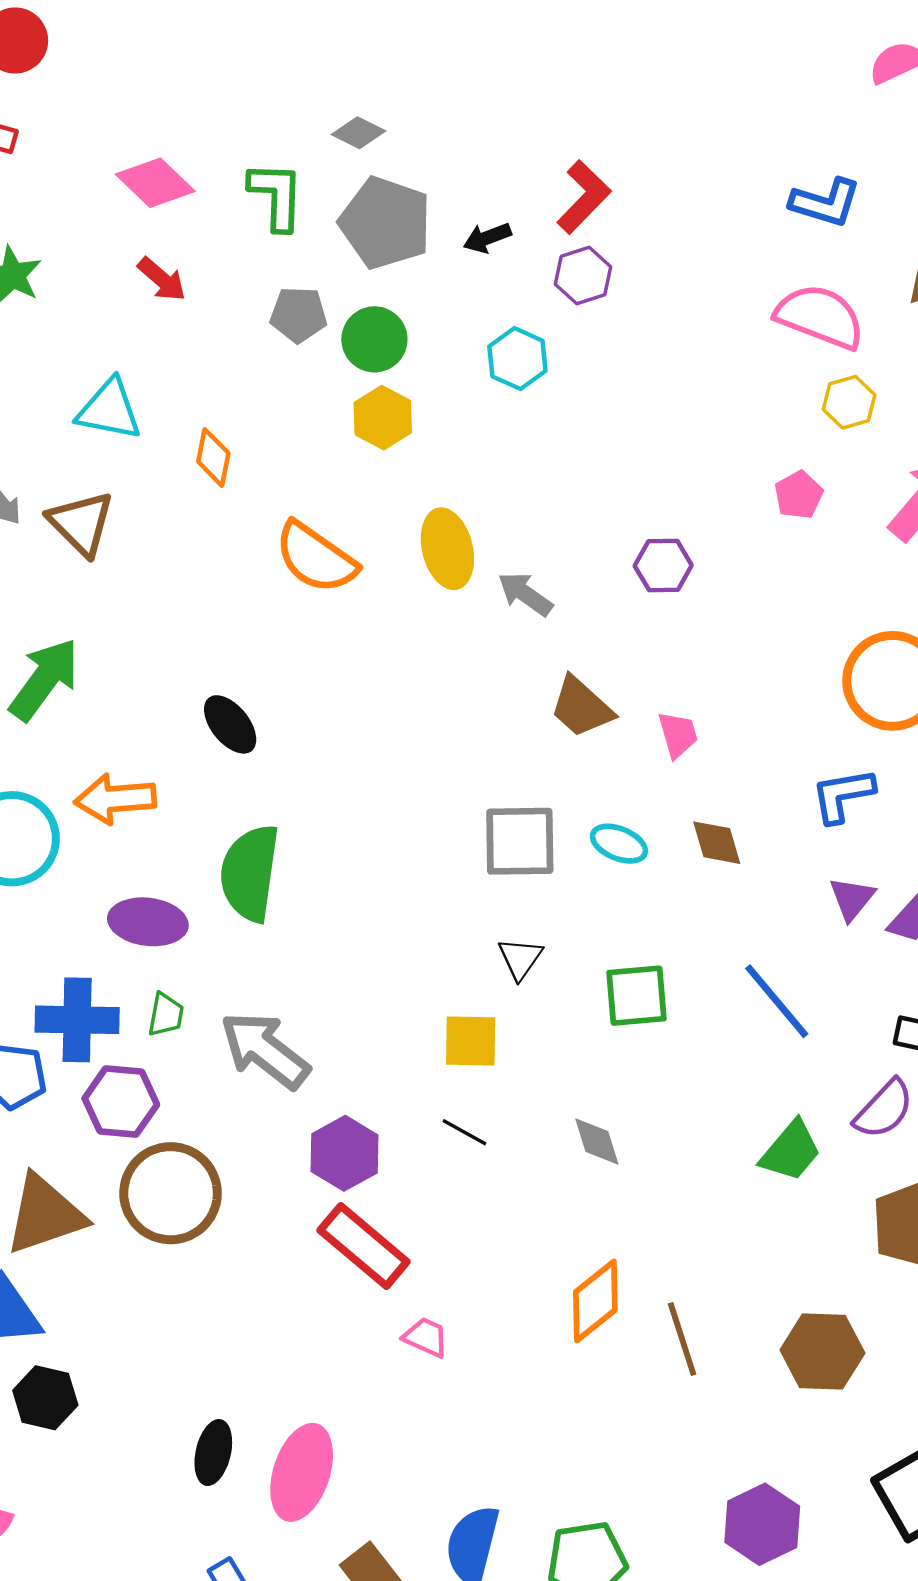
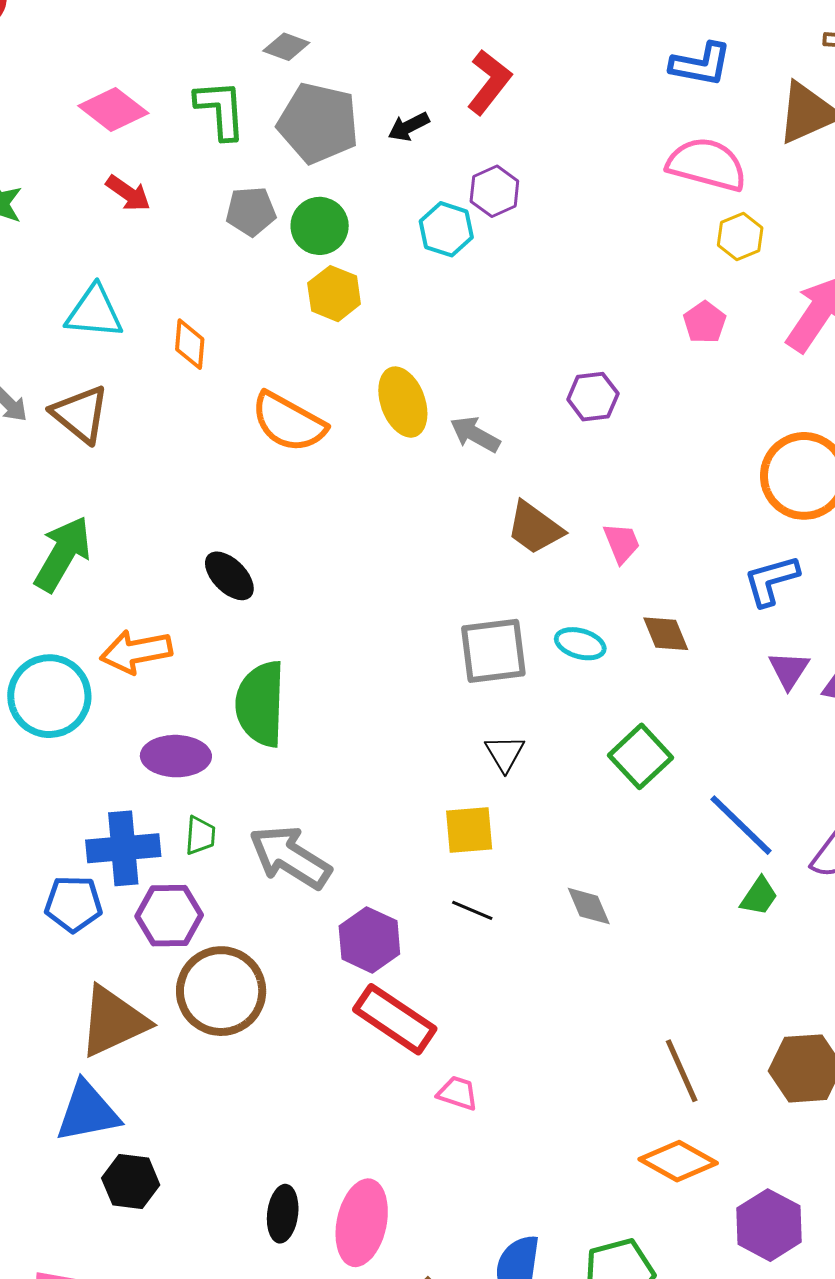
purple hexagon: (583, 276) -> (494, 191), moved
green square: (636, 996) -> (641, 756), moved, turned -32
blue line: (777, 1001) -> (741, 825), moved
green trapezoid: (791, 1151) -> (759, 896), size x0.7
orange diamond: (595, 1301) -> (678, 1161), moved, turned 74

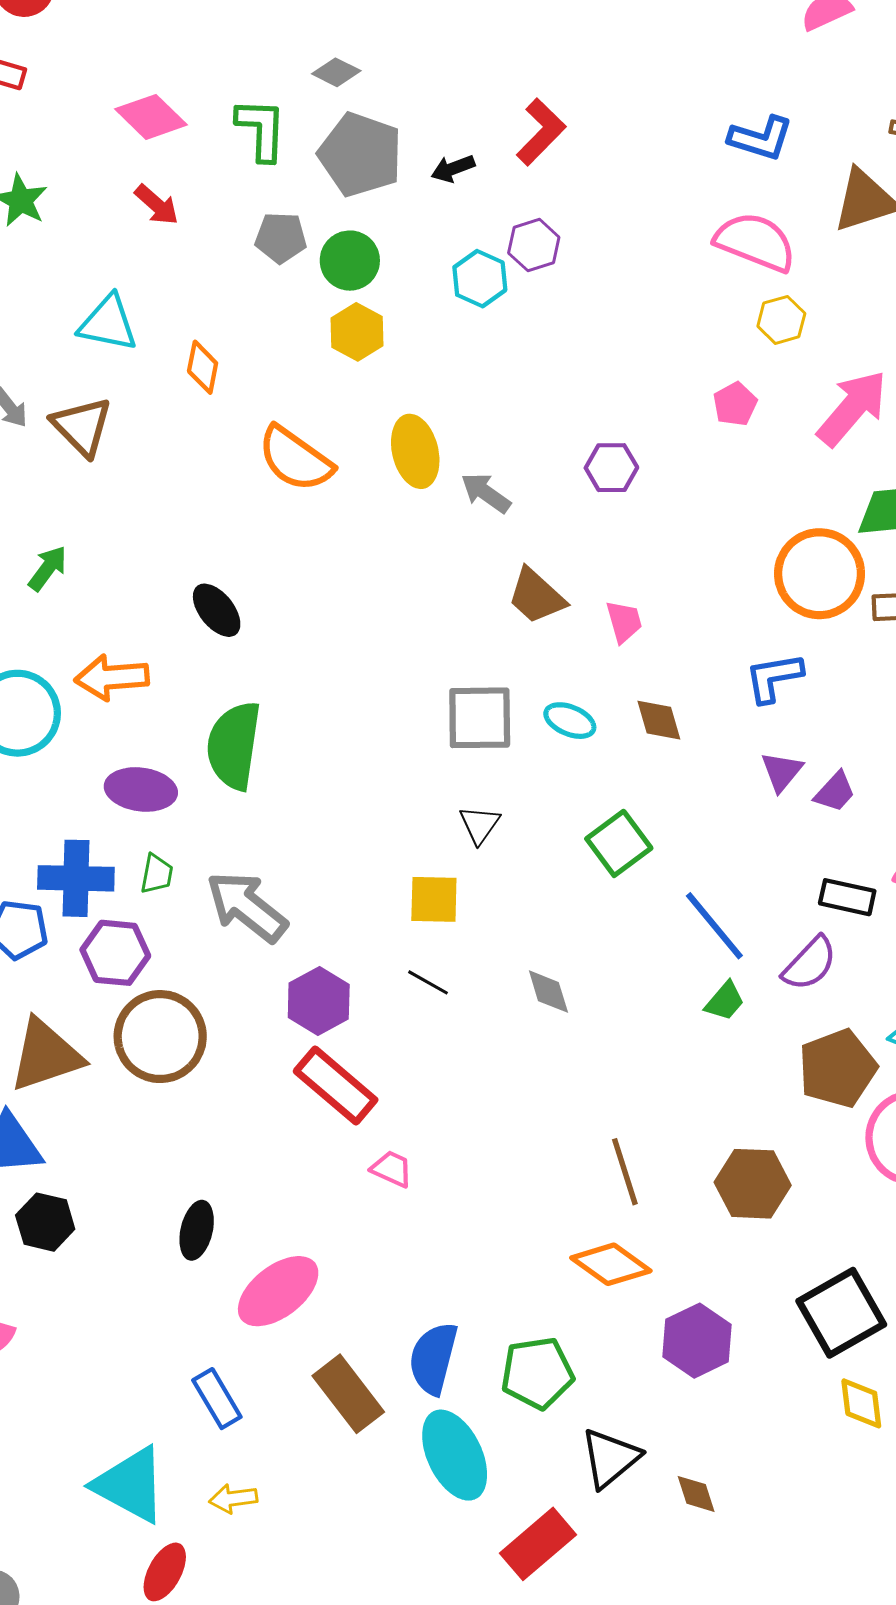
green arrow: (63, 554) -> (48, 568), size x0.6
black ellipse: (283, 1214) -> (197, 1230), moved
pink ellipse: (362, 1223) -> (278, 1291), turned 34

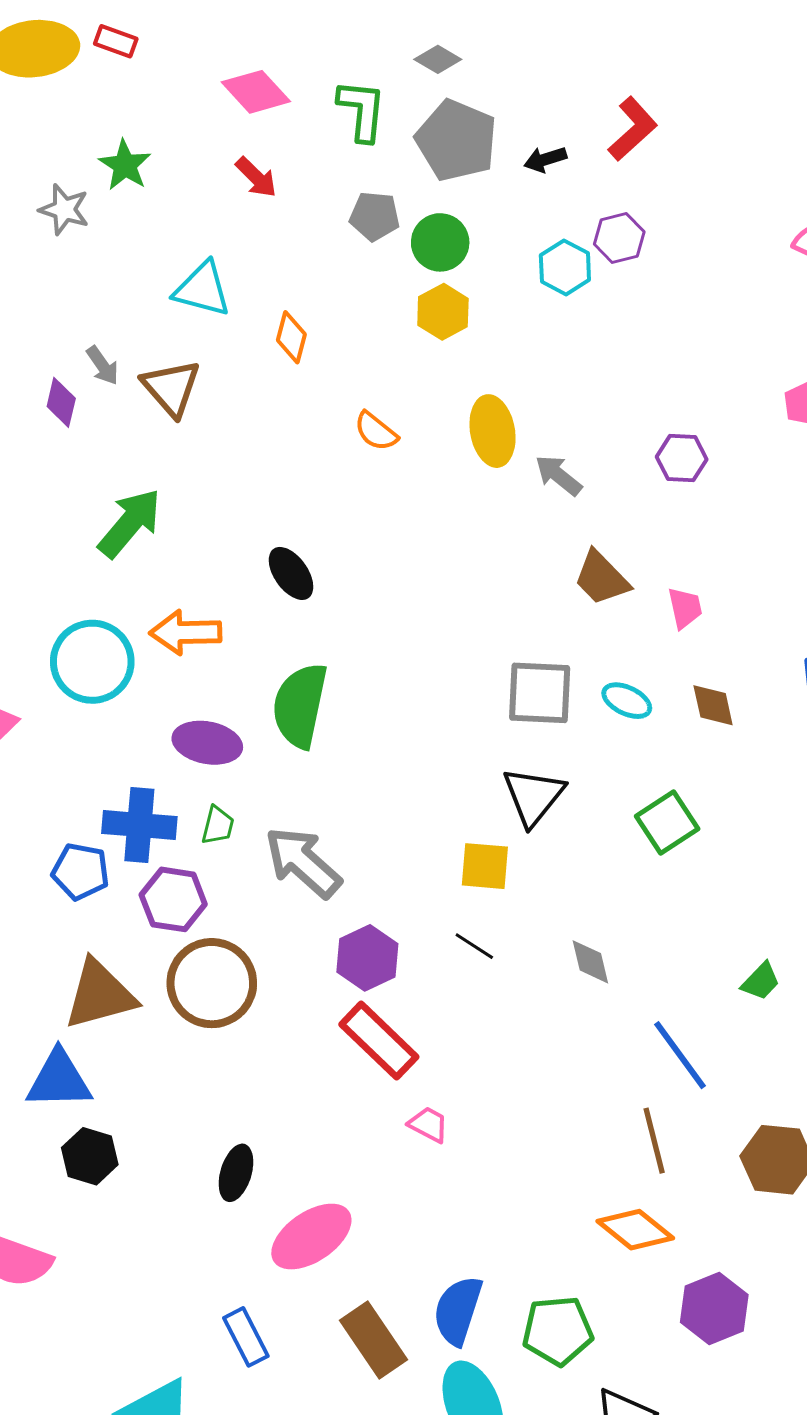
orange semicircle: (295, 459) -> (376, 431), size x0.6
green arrow: (48, 568) -> (130, 523), size x1.6
black triangle: (480, 825) -> (533, 796), size x1.6
blue line: (714, 926) -> (680, 1055), moved

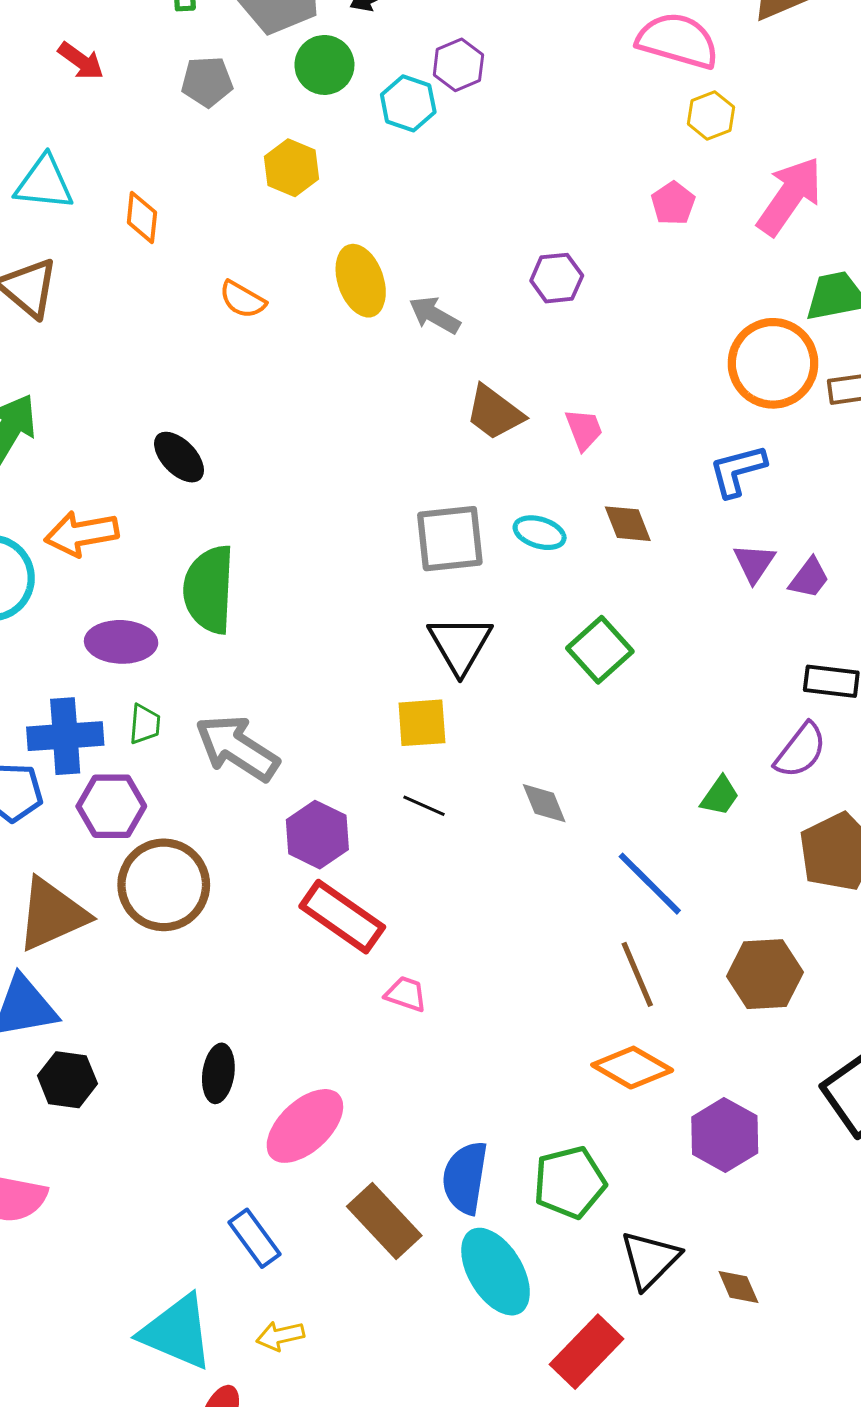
green circle: (440, 242) -> (324, 65), moved

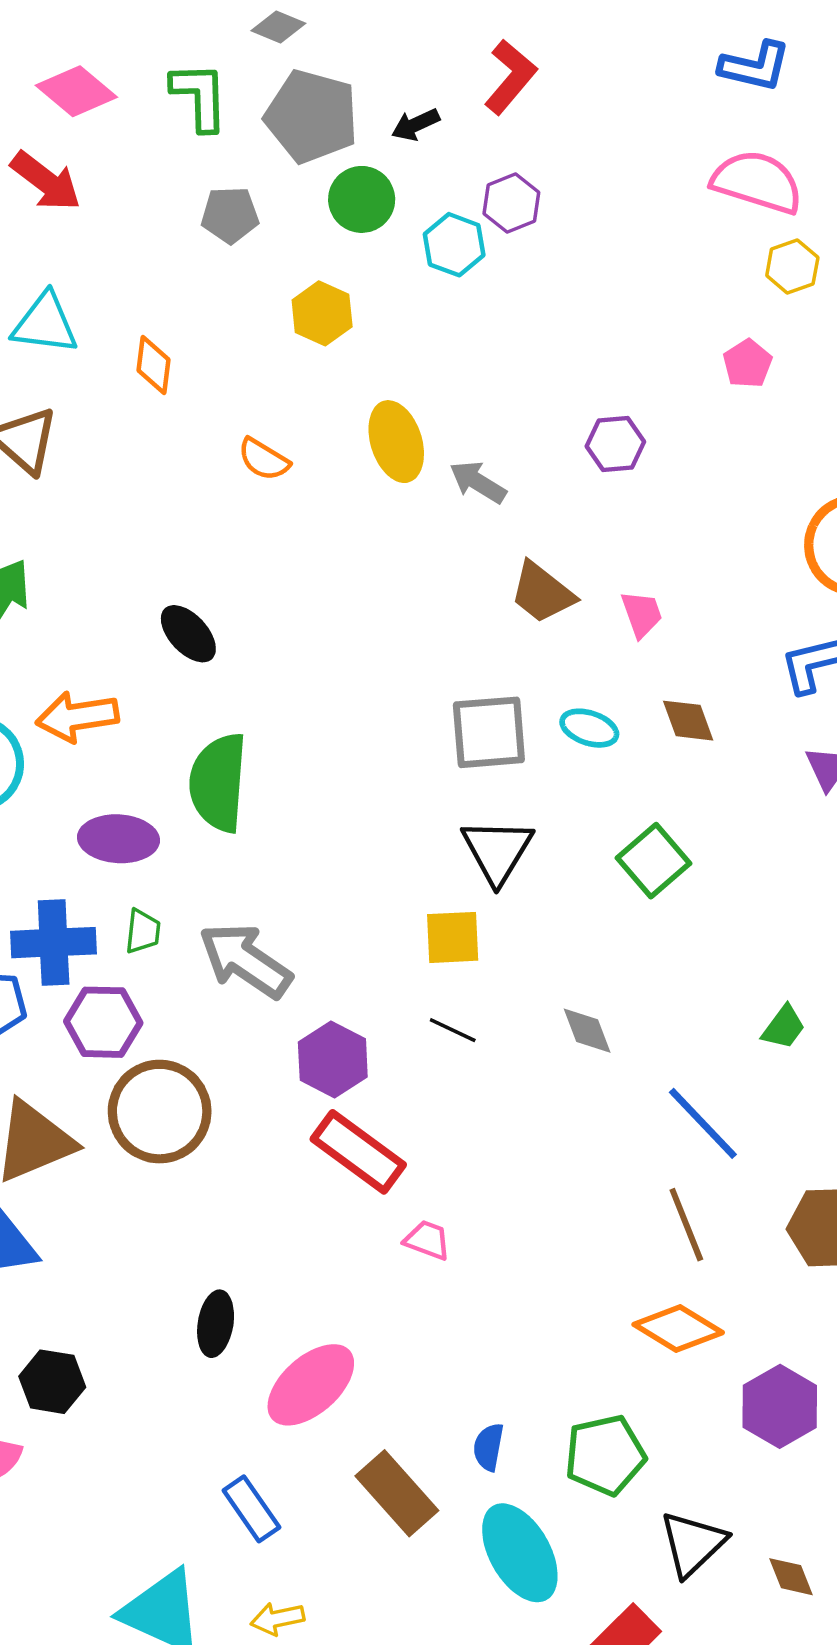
red arrow: (81, 61) -> (46, 181), moved, size x1.4
black hexagon: (67, 1080) -> (52, 1382), moved
blue semicircle: (465, 1178) -> (488, 1447), size x0.6

